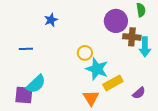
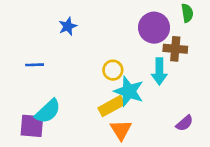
cyan arrow: (145, 47) -> (159, 71), moved
yellow rectangle: (113, 83) -> (112, 106), moved

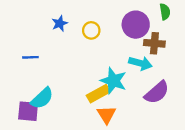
yellow circle: (113, 70) -> (91, 30), moved
cyan arrow: (159, 71) -> (140, 63), turned -75
purple semicircle: (185, 123) -> (157, 92), moved, size x1.6

